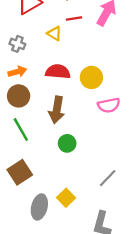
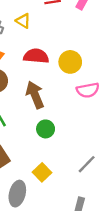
yellow triangle: (54, 33) -> (23, 21), moved
brown arrow: (57, 110) -> (35, 95), turned 148
yellow square: (66, 198) -> (42, 172), moved

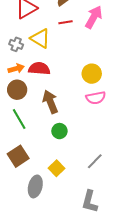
yellow triangle: (23, 21) -> (40, 38), size x1.5
red semicircle: (36, 56) -> (39, 69), moved
yellow circle: (70, 62) -> (92, 74), moved

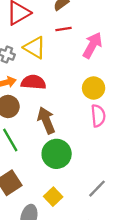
pink arrow: (94, 17) -> (92, 45), moved
pink semicircle: (96, 98) -> (98, 116), turned -84
green circle: (59, 131) -> (57, 154), size x1.6

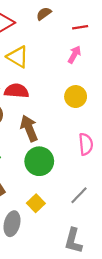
red line: (64, 29) -> (80, 27), moved
pink arrow: (92, 45) -> (74, 55), size x0.7
pink semicircle: (98, 116) -> (86, 144), moved

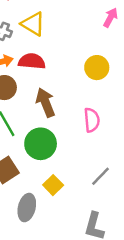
pink arrow: (74, 55) -> (111, 18), moved
pink semicircle: (86, 144) -> (92, 120), moved
green circle: (39, 161) -> (41, 144), moved

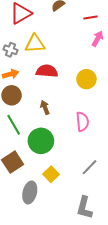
yellow triangle: (33, 24) -> (35, 44), turned -35
red semicircle: (32, 61) -> (47, 71), moved
brown arrow: (46, 103) -> (45, 107), size x0.6

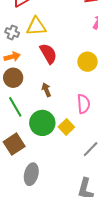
red semicircle: (47, 71) -> (48, 54), turned 55
yellow square: (51, 174) -> (66, 127), moved

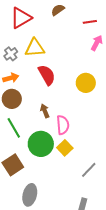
gray cross: (12, 33) -> (11, 54), turned 32
pink semicircle: (83, 104) -> (63, 125), moved

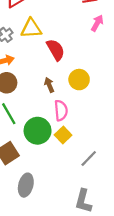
red semicircle: (47, 75) -> (56, 50), moved
yellow circle: (86, 83) -> (79, 80), moved
brown arrow: (45, 111) -> (49, 85), moved

